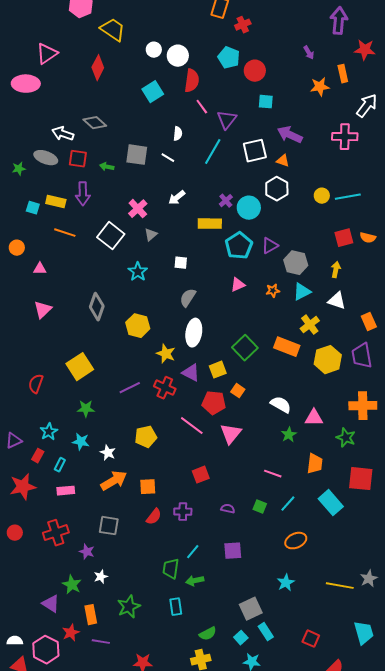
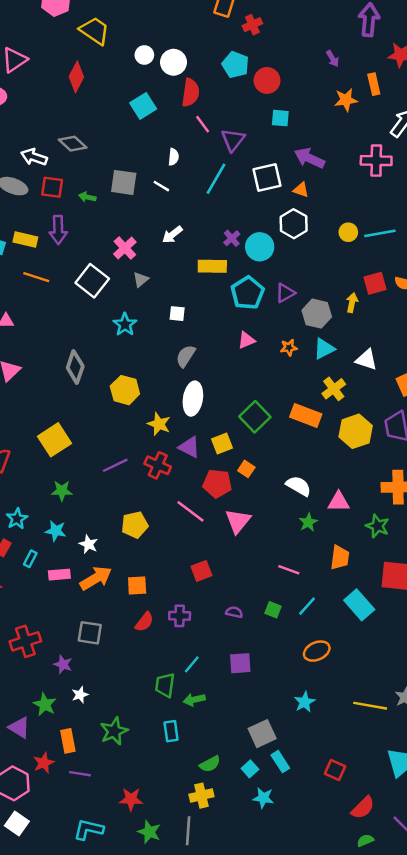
yellow arrow: (336, 270) -> (352, 303), moved
pink rectangle: (66, 491) -> (59, 575), moved

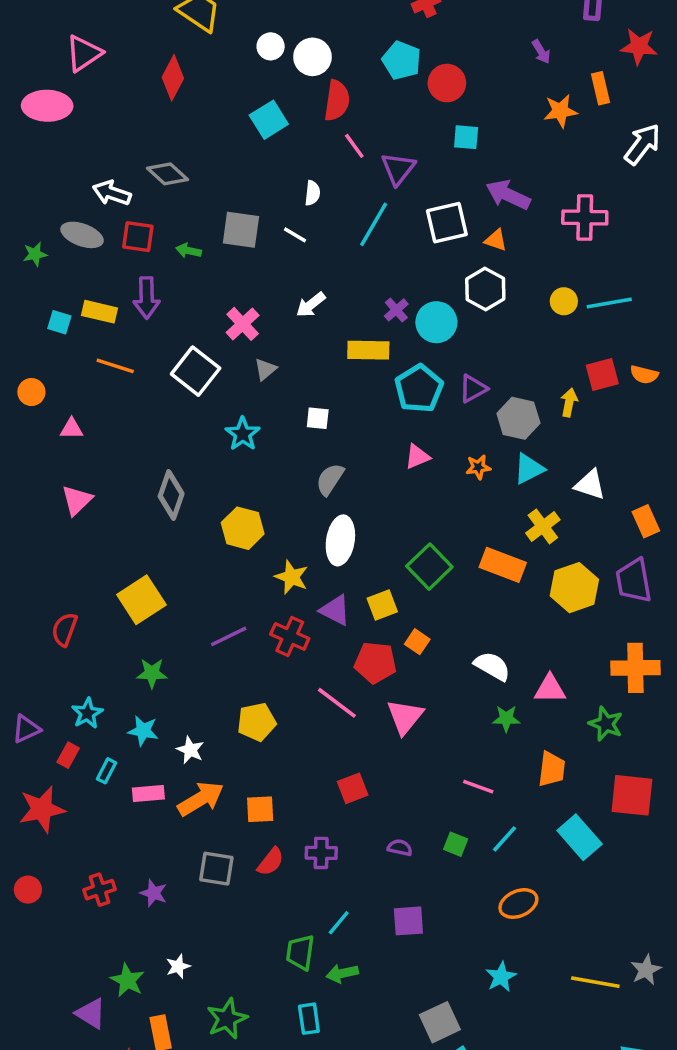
pink cross: (376, 161) -> (585, 217), moved
green star: (308, 522) -> (506, 718), turned 30
gray square: (90, 633) -> (216, 869), moved
red cross: (25, 641) -> (99, 890), size x0.7
purple star: (63, 664) -> (154, 893), moved

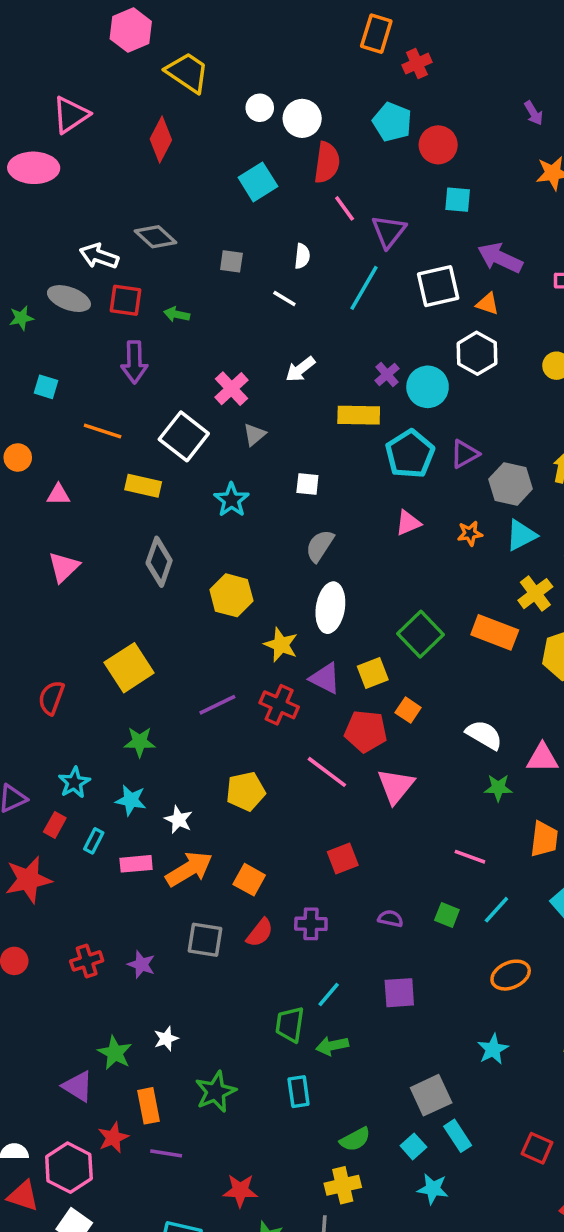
gray square: (241, 230) -> (231, 261), moved, size x0.6
yellow rectangle: (99, 312) -> (143, 486), moved
orange square: (260, 809) -> (249, 880), turned 32

